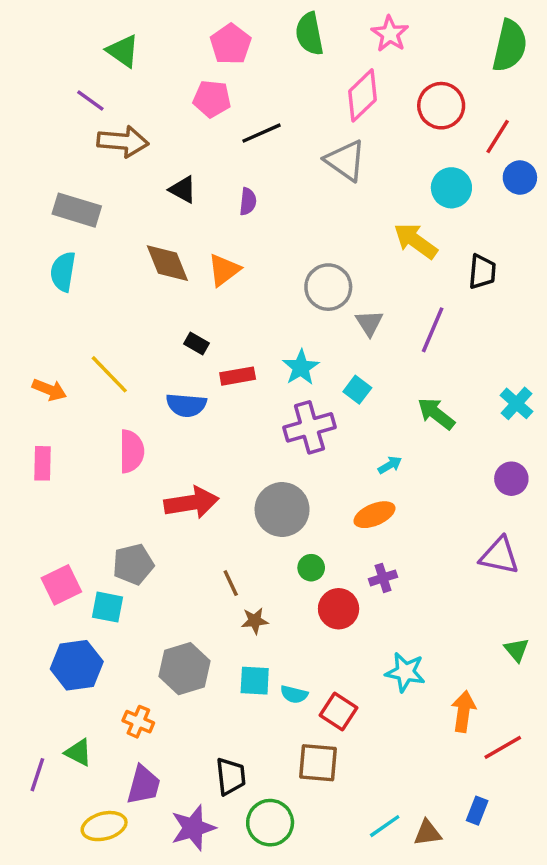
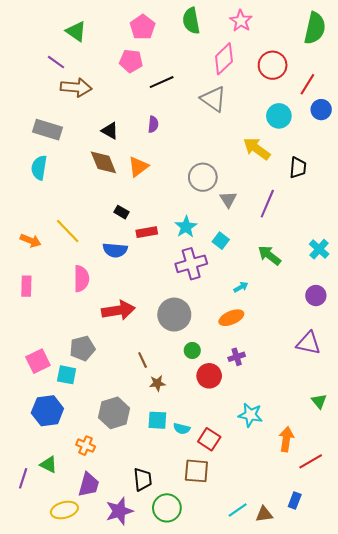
black triangle: (183, 190) -> (110, 131), moved

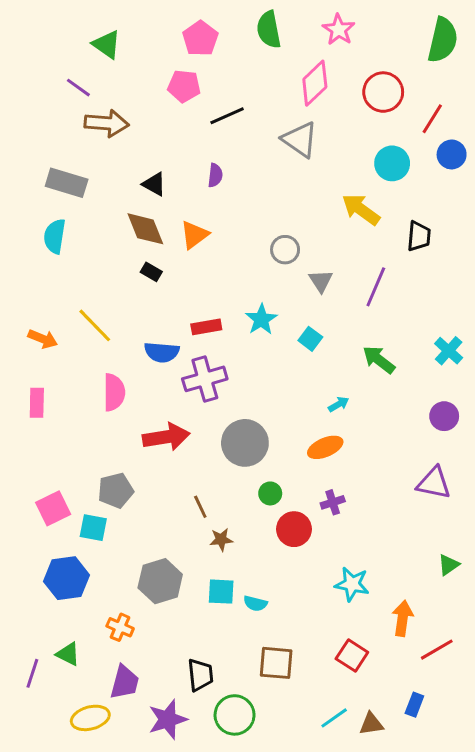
gray circle: (203, 177) -> (285, 250), size x0.7
black rectangle: (121, 212) -> (151, 272), moved
purple cross: (191, 264) -> (205, 379), moved
green triangle: (319, 401) -> (449, 565), turned 35
red square: (209, 439) -> (352, 655), moved

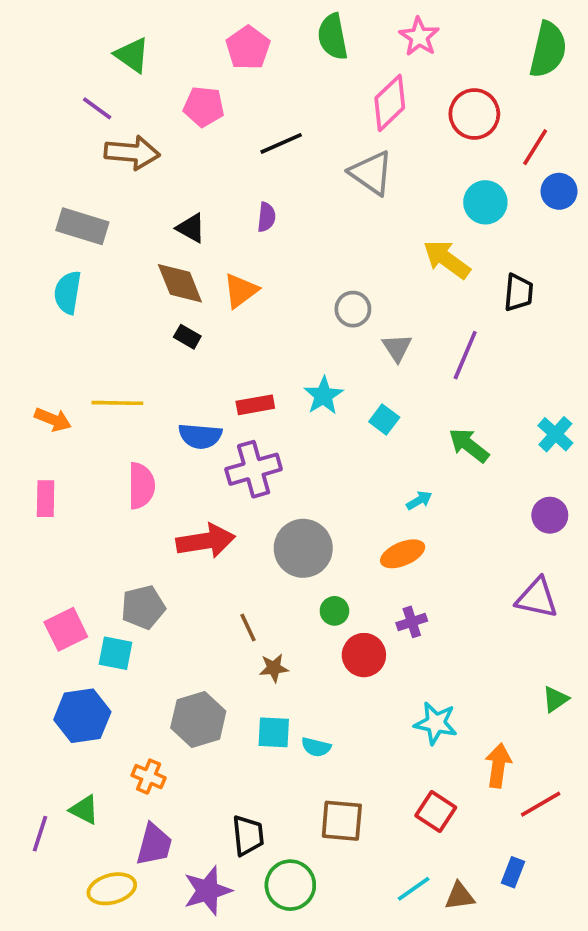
pink pentagon: (184, 86) -> (204, 107), moved
yellow line: (95, 325) -> (117, 403), turned -45

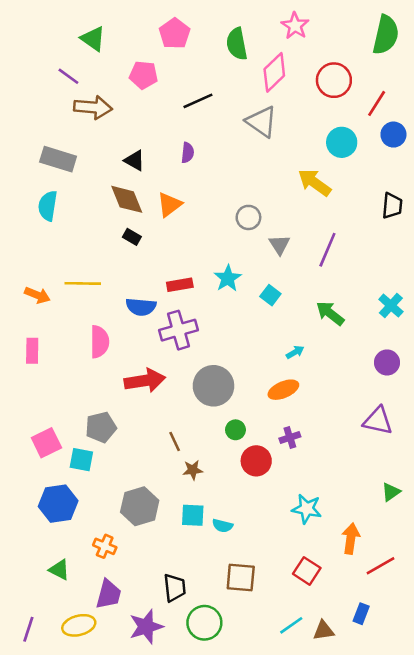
green semicircle: (333, 37) -> (237, 44), moved
black trapezoid: (519, 293) -> (392, 206), moved
purple line: (40, 834) -> (28, 629), moved

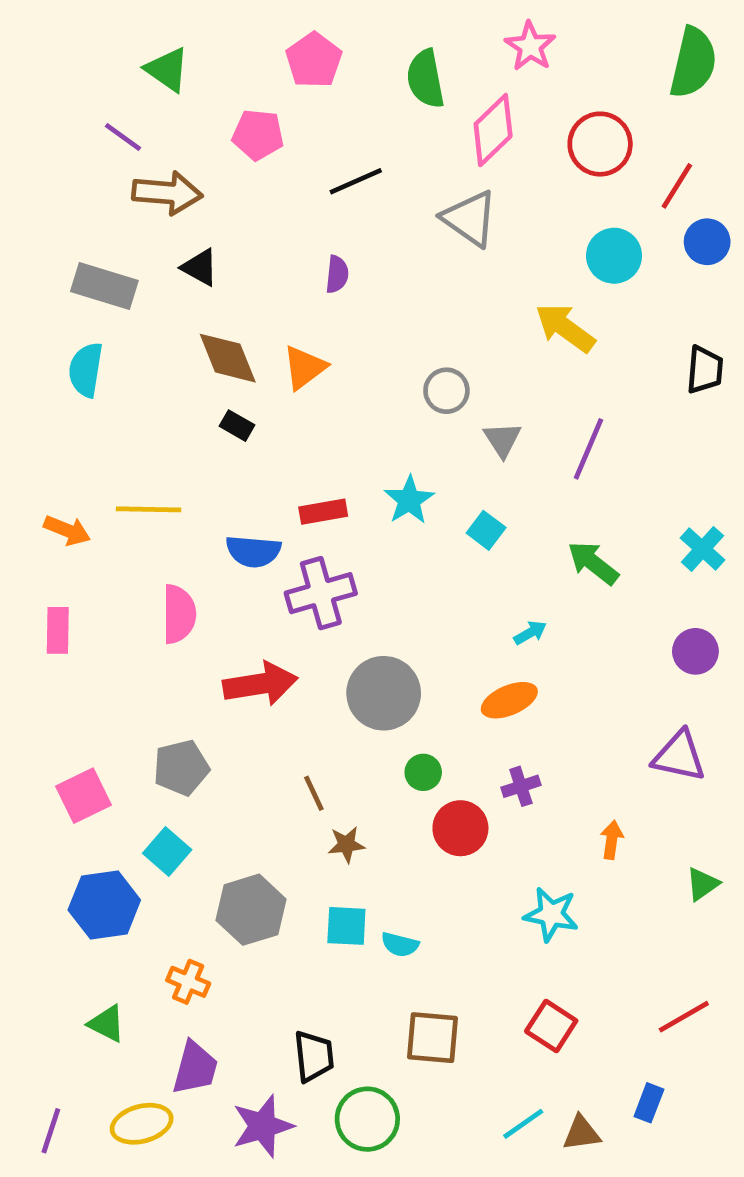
black triangle: (134, 160) -> (200, 267), moved
cyan square: (81, 460) -> (167, 851), moved, turned 30
orange arrow: (351, 539) -> (612, 840), moved, size x0.7

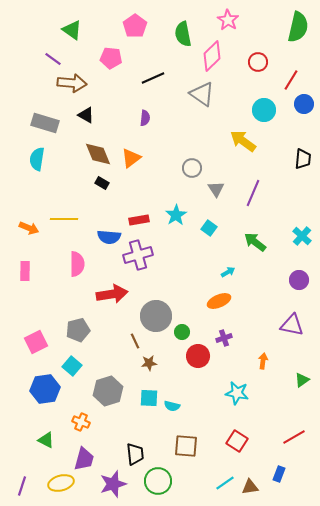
red circle: (600, 144) -> (258, 62), size x0.7
gray circle: (384, 693) -> (156, 316), moved

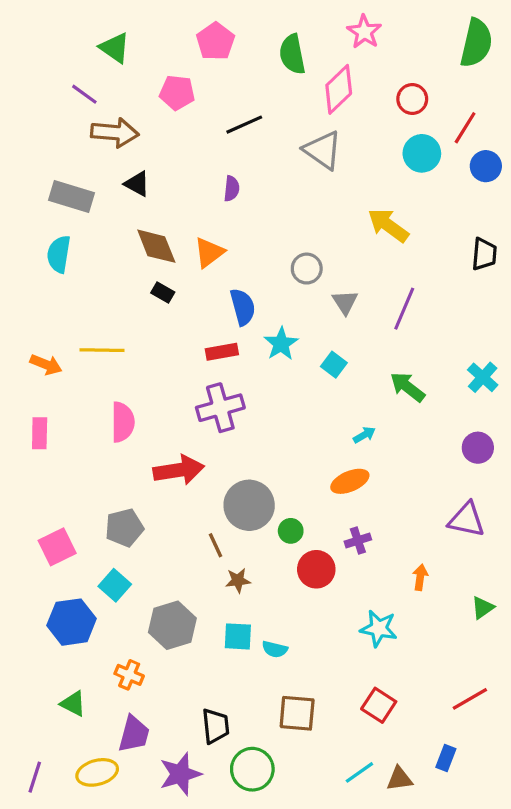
cyan circle: (264, 110) -> (422, 153), moved
blue semicircle: (109, 237) -> (243, 307), moved, turned -110

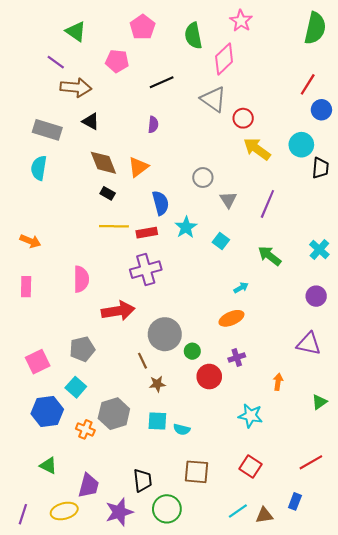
red circle: (412, 99) -> (243, 118), moved
cyan circle: (422, 153) -> (301, 145), moved
yellow line: (102, 350) -> (114, 226), moved
orange cross: (129, 675) -> (85, 429), moved

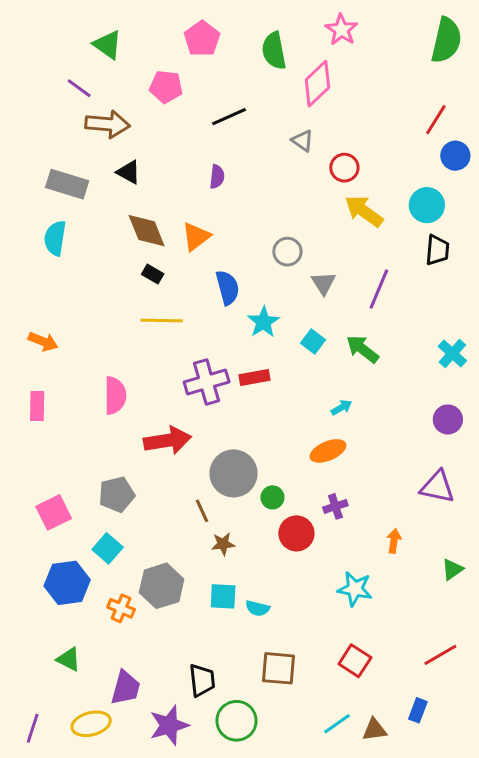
gray triangle: (213, 99) -> (302, 141), size x0.6
black trapezoid: (320, 168) -> (437, 250), moved
red rectangle: (147, 233) -> (254, 378), moved
green arrow: (270, 256) -> (362, 349), moved

